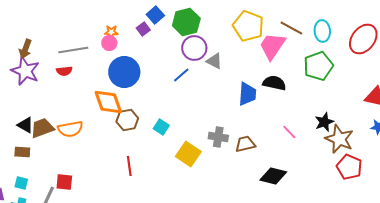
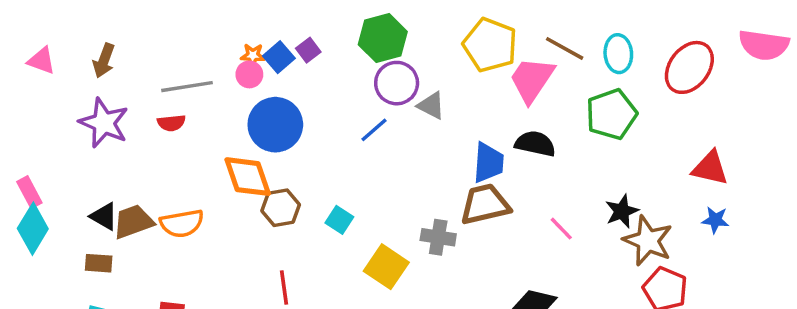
blue square: (155, 15) -> (279, 57), moved
brown arrow: (25, 49) -> (104, 61), moved
brown trapezoid: (245, 144) -> (485, 204), moved, size x1.4

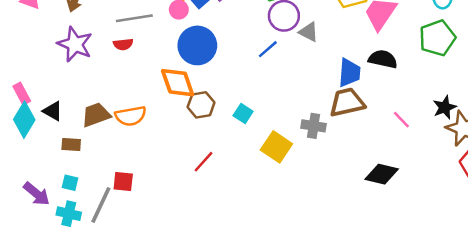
black triangle: (104, 216) -> (53, 111), moved
red line: (284, 287) -> (204, 162), turned 50

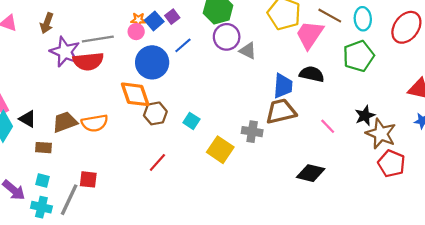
purple star: (75, 44) -> (65, 52), moved
red semicircle: (123, 44) -> (88, 61), size x1.8
blue line: (268, 49) -> (183, 45), moved

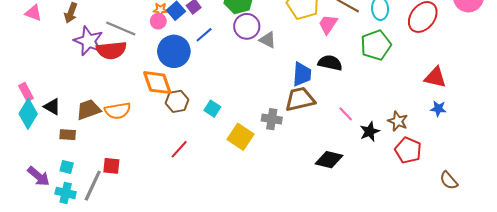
pink trapezoid: (310, 35) -> (328, 24), size x0.7
gray line: (98, 39) -> (121, 28), turned 32
black star: (365, 116) -> (370, 132), moved
brown star: (381, 134) -> (398, 121), size x0.7

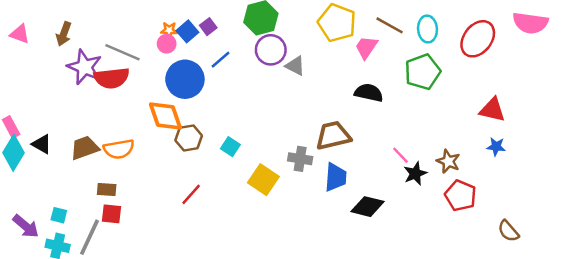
blue trapezoid: (302, 74) -> (336, 177), moved
pink line: (346, 114) -> (401, 155), moved
brown rectangle: (68, 135) -> (107, 189), moved

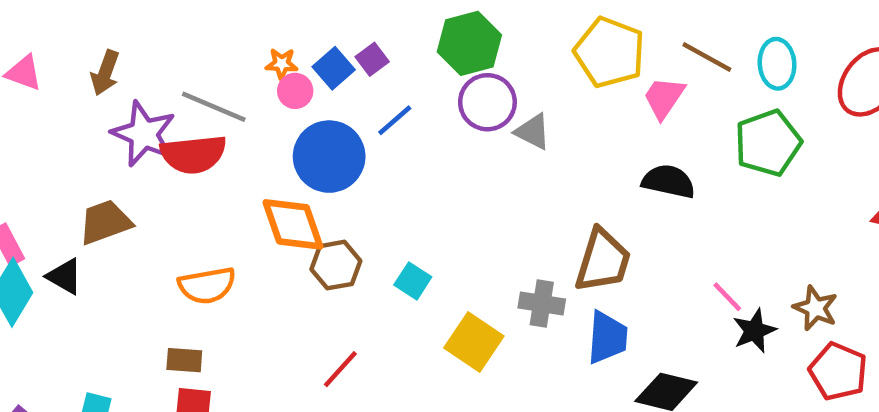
orange star: (169, 30) -> (282, 64), moved
brown trapezoid: (333, 136) -> (603, 261), turned 120
brown trapezoid: (85, 148) -> (105, 222), moved

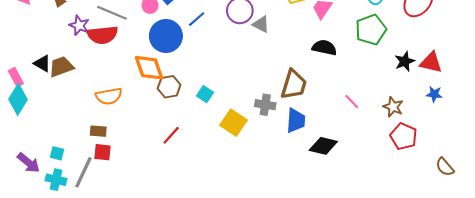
purple star: (144, 134) -> (79, 25), size x0.7
black triangle: (64, 276) -> (42, 63), moved
black star: (754, 331) -> (405, 61), moved

